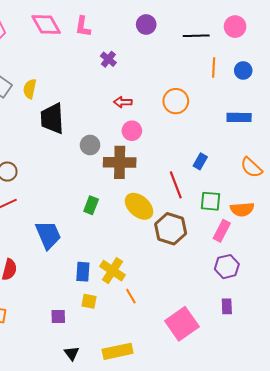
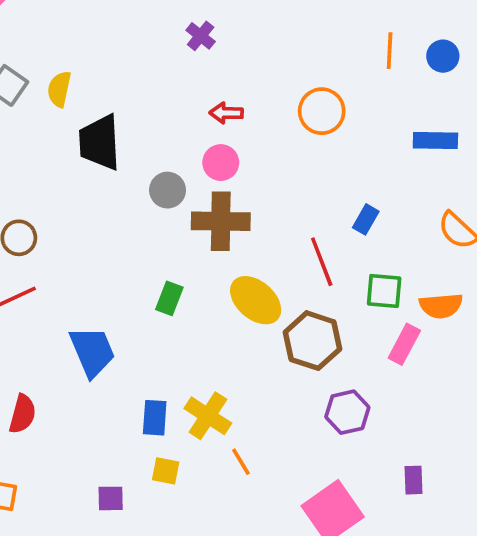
pink circle: (132, 131) -> (221, 163), moved
purple hexagon: (227, 267) -> (347, 412), moved

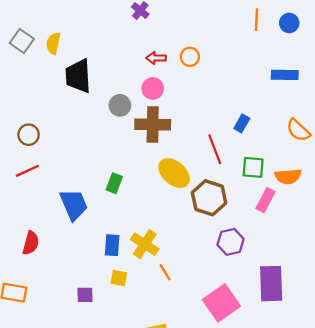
orange circle: (322, 111) -> (190, 57), moved, size x0.7
green rectangle: (169, 298) -> (114, 183), moved
purple rectangle: (413, 480) -> (271, 284), size x2.0

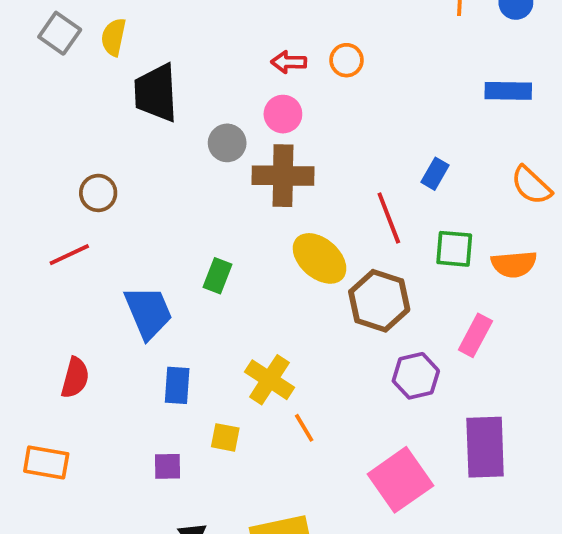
brown circle: (29, 135) -> (98, 193), moved
pink rectangle: (266, 200) -> (475, 335), moved
blue rectangle: (112, 245) -> (177, 385), moved

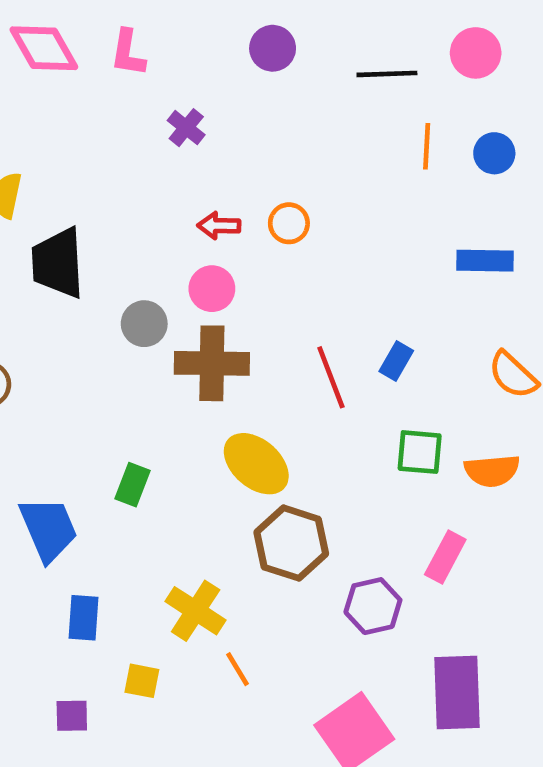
red line: (389, 218) -> (331, 377), moved
brown hexagon: (379, 301) -> (291, 543), moved

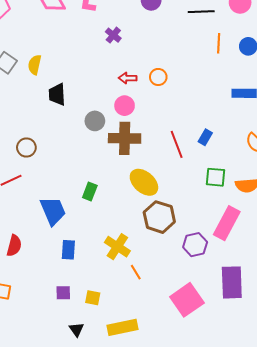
black trapezoid: (58, 263) -> (57, 94), size x0.7
pink rectangle: (445, 557) -> (227, 223), size x1.5
yellow square: (142, 681) -> (93, 298), moved

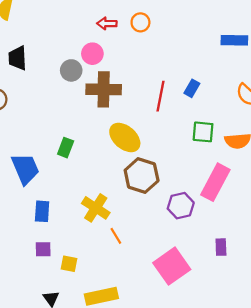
black trapezoid: (57, 94) -> (18, 58), moved
pink circle: (125, 106) -> (92, 54), moved
red line: (177, 144) -> (161, 96), turned 32
purple rectangle: (232, 282) -> (221, 247), size x0.5
purple square: (63, 293) -> (43, 249), moved

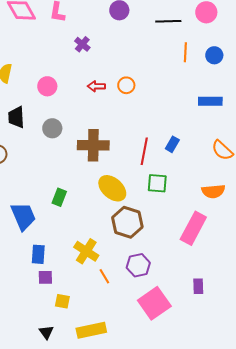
pink circle: (92, 54) -> (47, 86), moved
gray circle: (71, 70) -> (52, 128), moved
green square: (203, 132) -> (157, 183), moved
purple hexagon: (181, 206) -> (138, 265), moved
purple square: (43, 249) -> (45, 277), moved

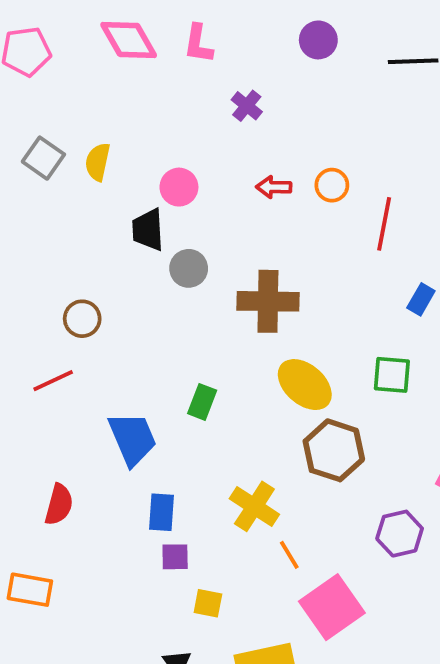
black trapezoid: (16, 117) -> (148, 230), moved
red line: (144, 151) -> (384, 224), moved
purple hexagon: (138, 265) -> (400, 534), moved
pink square: (154, 303) -> (332, 607), moved

